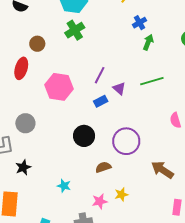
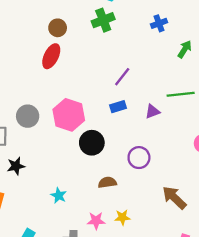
blue cross: (139, 23) -> (159, 23), moved
red ellipse: (21, 68) -> (51, 56), moved
pink hexagon: (59, 87) -> (69, 115), moved
purple triangle: (119, 88) -> (152, 111), moved, turned 48
purple circle: (126, 141) -> (139, 158), size x0.7

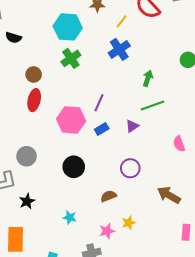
blue cross: (159, 23) -> (119, 49), size x1.5
green arrow: (185, 49) -> (148, 78), moved
pink hexagon: (69, 115) -> (71, 120), moved
black circle: (92, 143) -> (74, 167), moved

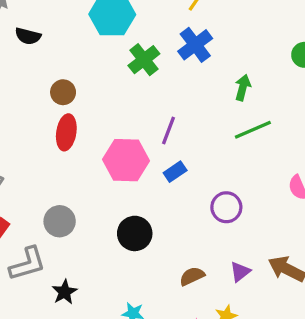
green cross: (71, 58) -> (144, 60), moved
purple triangle: (132, 126) -> (240, 272), moved
purple circle: (130, 168) -> (226, 207), moved

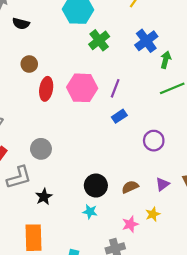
blue cross: (195, 45) -> (146, 41), moved
brown circle: (63, 92) -> (29, 64), moved
pink hexagon: (126, 160) -> (82, 88), moved
black circle: (135, 233) -> (96, 186), moved

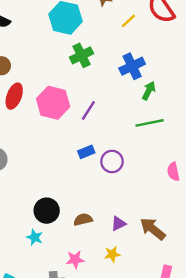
blue rectangle: (119, 116) -> (86, 152), moved
purple circle: (154, 141) -> (112, 161), moved
yellow star: (153, 214) -> (112, 254), moved

